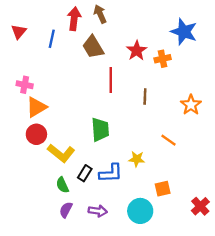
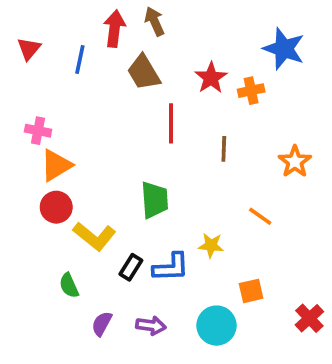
green semicircle: (62, 185) -> (69, 285), moved

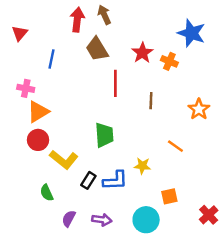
blue line: (80, 60) -> (52, 59), moved
orange cross: (251, 91) -> (169, 61), turned 35

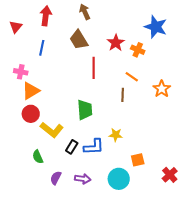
red arrow: (77, 20) -> (46, 16), moved
brown line: (151, 101) -> (123, 95), moved
orange line: (175, 146) -> (132, 77), moved

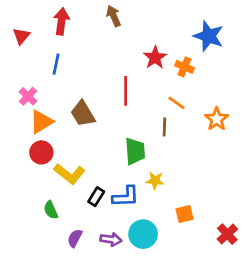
brown trapezoid: (79, 40) -> (83, 114), moved
pink cross: (21, 72) -> (28, 96), turned 32
green trapezoid: (85, 110) -> (135, 151), moved
cyan circle: (119, 179) -> (143, 234), moved

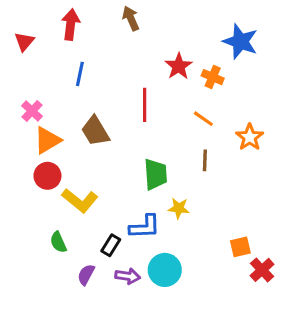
blue line: (56, 64) -> (80, 74), moved
brown line: (164, 127) -> (205, 160), moved
black rectangle: (96, 197) -> (111, 245), moved
orange square: (185, 214) -> (240, 247), moved

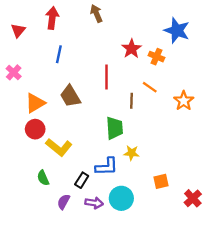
pink cross: (32, 111) -> (14, 72), moved
brown line: (205, 160) -> (132, 101), moved
orange square: (240, 247) -> (161, 181), moved

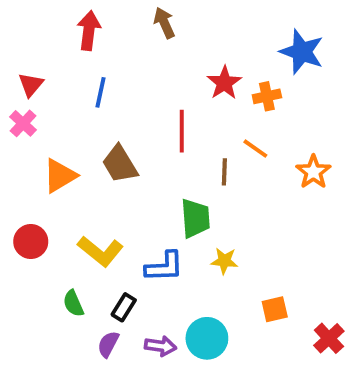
red triangle: (18, 30) -> (31, 85), moved
orange cross: (156, 57) -> (267, 96), turned -35
red circle: (35, 129) -> (31, 242), moved
blue L-shape: (107, 167) -> (164, 267), moved
black rectangle: (82, 180) -> (124, 307), moved

